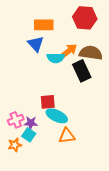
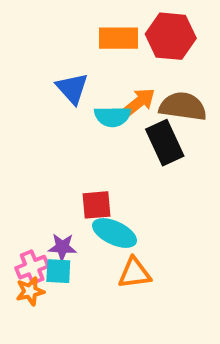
orange rectangle: (44, 25) -> (119, 38), moved
pink cross: (16, 120) -> (32, 267), moved
cyan square: (29, 135) -> (58, 271), turned -32

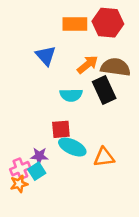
cyan semicircle: (112, 117) -> (71, 95), moved
cyan square: (58, 271) -> (37, 171), turned -36
orange triangle: (135, 273) -> (104, 157), moved

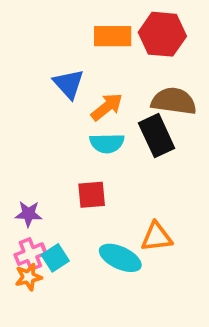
orange arrow: (88, 65) -> (107, 107), moved
cyan ellipse: (72, 147) -> (120, 258), moved
purple star: (39, 156) -> (28, 214), moved

